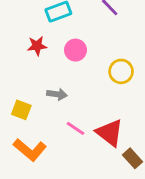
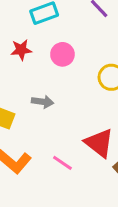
pink line: (75, 128) -> (62, 163), moved

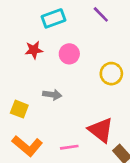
pink line: (62, 163) -> (69, 147), turned -42

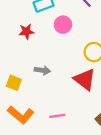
pink circle: (69, 54) -> (63, 25), moved
red triangle: (101, 130) -> (85, 79), moved

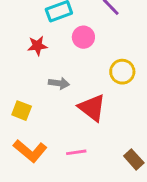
gray arrow: (42, 70) -> (59, 83), moved
red triangle: (85, 79) -> (92, 108), moved

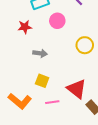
red triangle: (92, 108) -> (77, 89), moved
yellow square: (22, 111) -> (42, 81), moved

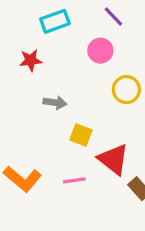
pink circle: (57, 21) -> (100, 51), moved
yellow square: (42, 81) -> (81, 135), moved

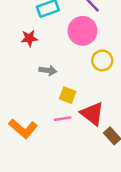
pink circle: (100, 51) -> (82, 31), size x1.5
pink line: (74, 180) -> (63, 119), moved

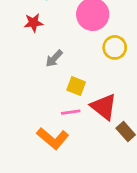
gray arrow: (48, 70) -> (54, 58), turned 126
orange L-shape: (23, 129) -> (53, 138), moved

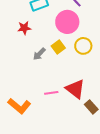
yellow square: (76, 86) -> (58, 47), moved, turned 32
orange L-shape: (53, 138) -> (19, 106), moved

